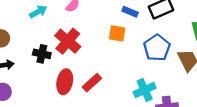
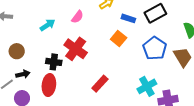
orange square: (117, 33) -> (119, 39), turned 35
red ellipse: (65, 82) -> (49, 85), moved

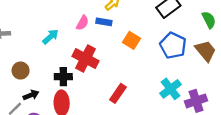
blue rectangle: (128, 18) -> (104, 22), moved

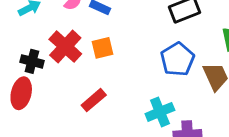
orange square: (132, 40) -> (103, 48), moved, turned 30

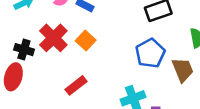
orange square: (103, 48) -> (86, 41), turned -36

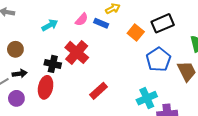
orange square: (86, 41) -> (136, 32), moved

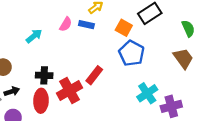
red cross: (77, 52) -> (70, 91), moved, turned 30
blue pentagon: (158, 59) -> (132, 53), moved
red rectangle: (98, 91) -> (94, 75), moved

